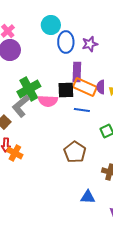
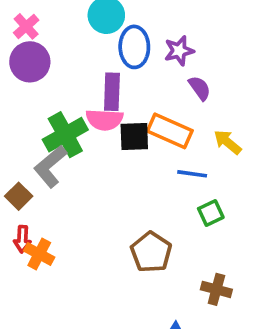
purple rectangle: (77, 72) -> (112, 92), moved
purple semicircle: (101, 87) -> (200, 88), moved, turned 144
pink semicircle: (48, 101) -> (104, 120), moved
blue line: (82, 110) -> (192, 174), moved

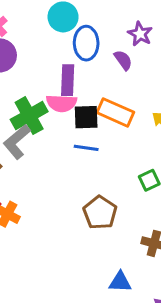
purple star: (179, 51) -> (140, 34), moved, turned -30
purple semicircle: (200, 88) -> (123, 60), moved
blue line: (192, 174) -> (86, 148), moved

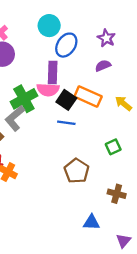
blue ellipse: (86, 43) -> (66, 45), turned 35
purple semicircle: (123, 60) -> (103, 66), moved, turned -77
black square: (86, 117) -> (66, 100), turned 36

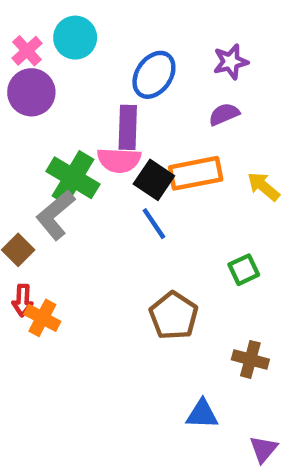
cyan circle: (49, 26) -> (75, 38), moved
purple star: (106, 38) -> (231, 62), turned 30
orange rectangle: (88, 97) -> (196, 173), turned -35
green cross: (24, 99) -> (73, 178), turned -30
blue line: (66, 123) -> (154, 224), turned 48

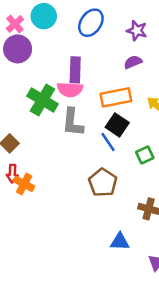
purple star: (231, 62) -> (137, 31), turned 30
blue ellipse: (154, 75) -> (91, 23), moved
black square: (154, 180) -> (117, 125), moved
gray L-shape: (55, 215) -> (73, 122), moved, turned -44
blue line: (154, 224) -> (108, 142), moved

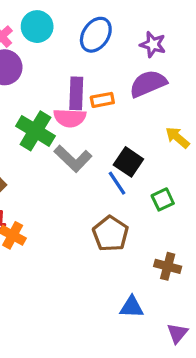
purple semicircle: (133, 62) -> (148, 84), size x1.6
orange rectangle: (116, 97) -> (102, 100), moved, size x0.6
gray L-shape: (73, 122) -> (73, 159), turned -52

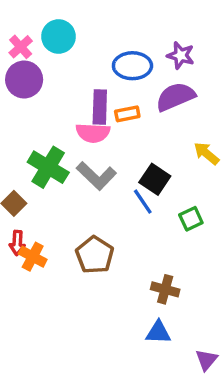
blue ellipse: (96, 35) -> (132, 66), moved, turned 56
green cross: (35, 131) -> (48, 167), moved
brown pentagon: (110, 234) -> (95, 255), moved
brown cross: (168, 266) -> (165, 289), moved

